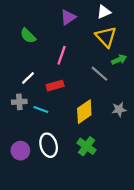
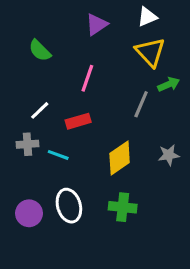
gray line: (100, 74) -> (141, 104), turned 72
green cross: (87, 146) -> (123, 207), turned -30

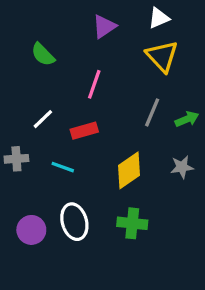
green arrow: (169, 84) -> (187, 119), moved
gray cross: (27, 144) -> (16, 159), moved

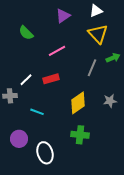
pink line: (94, 84) -> (57, 51), turned 42
white line: (43, 119) -> (26, 80), moved
green arrow: (187, 119) -> (113, 58), moved
cyan line: (63, 167) -> (37, 112), moved
white ellipse: (74, 222) -> (45, 153), moved

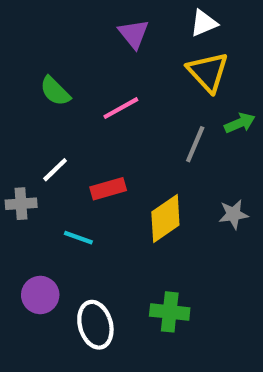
purple triangle: (63, 16) -> (134, 34), turned -35
green semicircle: (26, 33) -> (55, 91), moved
red rectangle: (51, 79) -> (108, 189), moved
green cross: (80, 135) -> (170, 312), moved

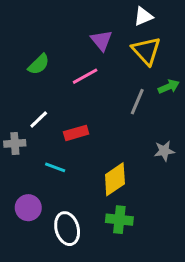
purple triangle: (134, 34) -> (101, 40), moved
green semicircle: (55, 91) -> (39, 64), turned -90
yellow diamond: (165, 219) -> (115, 179), moved

